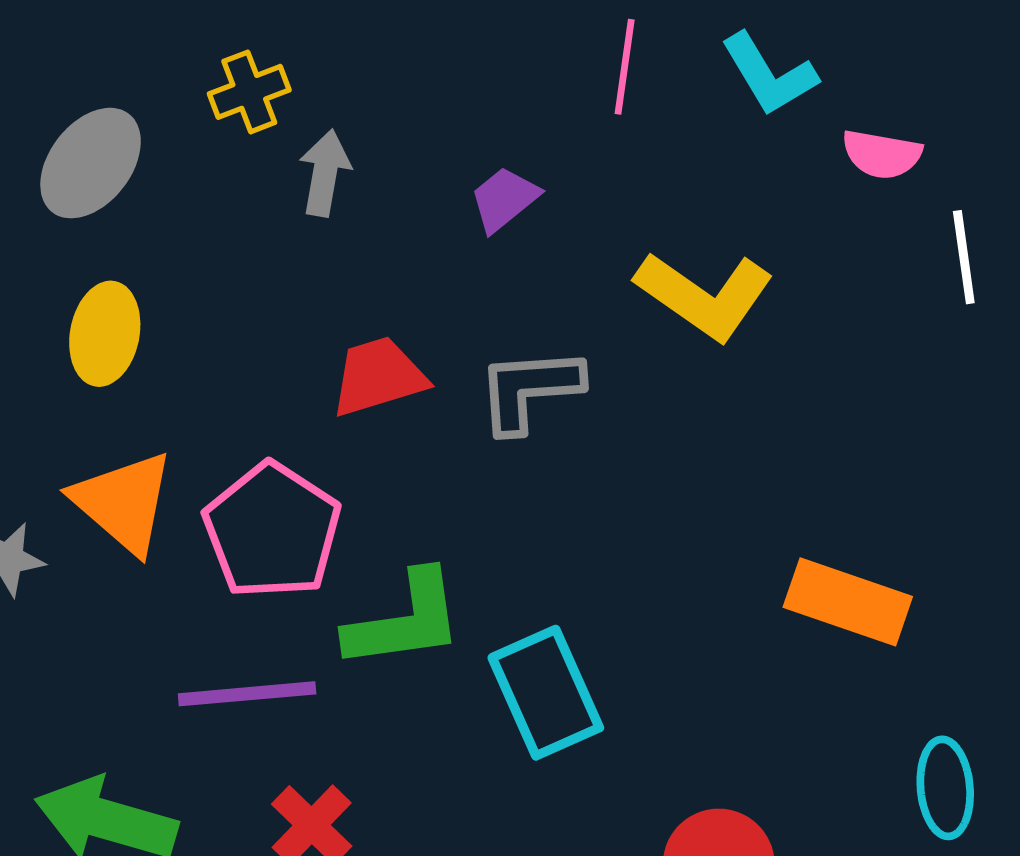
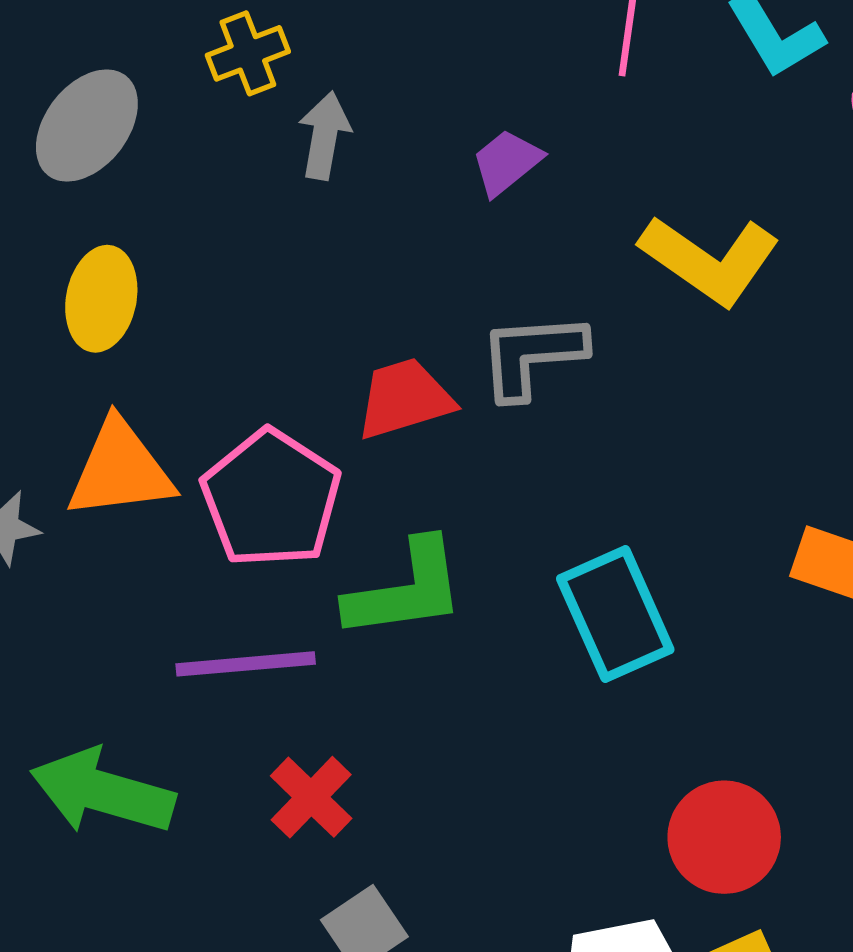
red trapezoid: (378, 376) -> (404, 399), moved
orange triangle: (123, 502) -> (120, 470), turned -48
cyan rectangle: (546, 693) -> (615, 614), moved

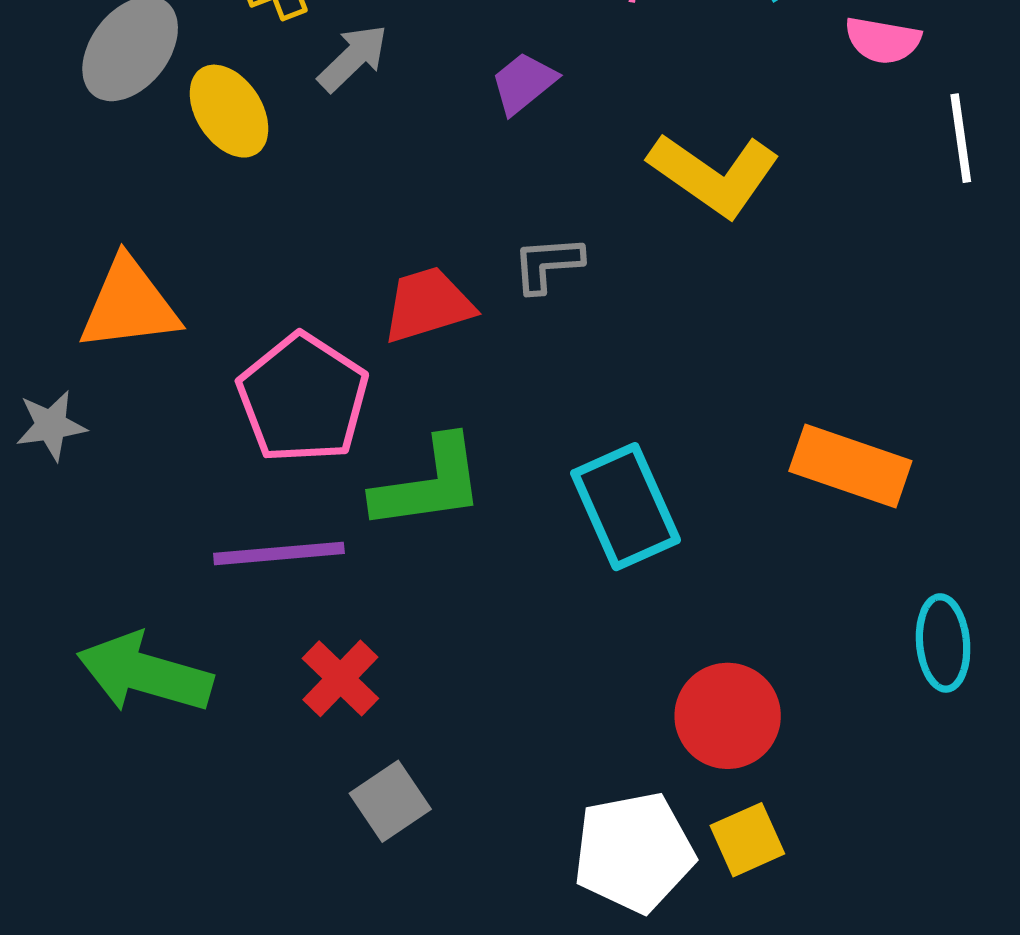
gray arrow: (324, 136) -> (353, 58), turned 36
yellow ellipse: (101, 299) -> (229, 111), moved, turned -44
gray L-shape: (532, 355) -> (548, 264), size x0.7
orange triangle: (120, 470) -> (129, 305), moved

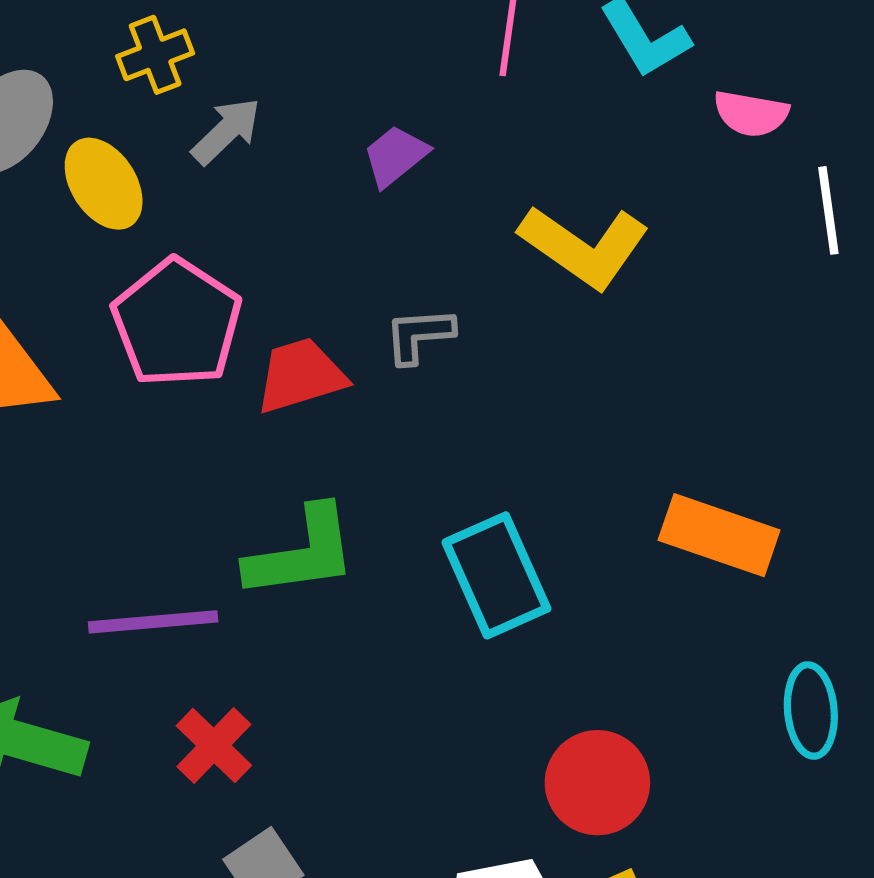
pink pentagon: (303, 398) -> (177, 323), moved

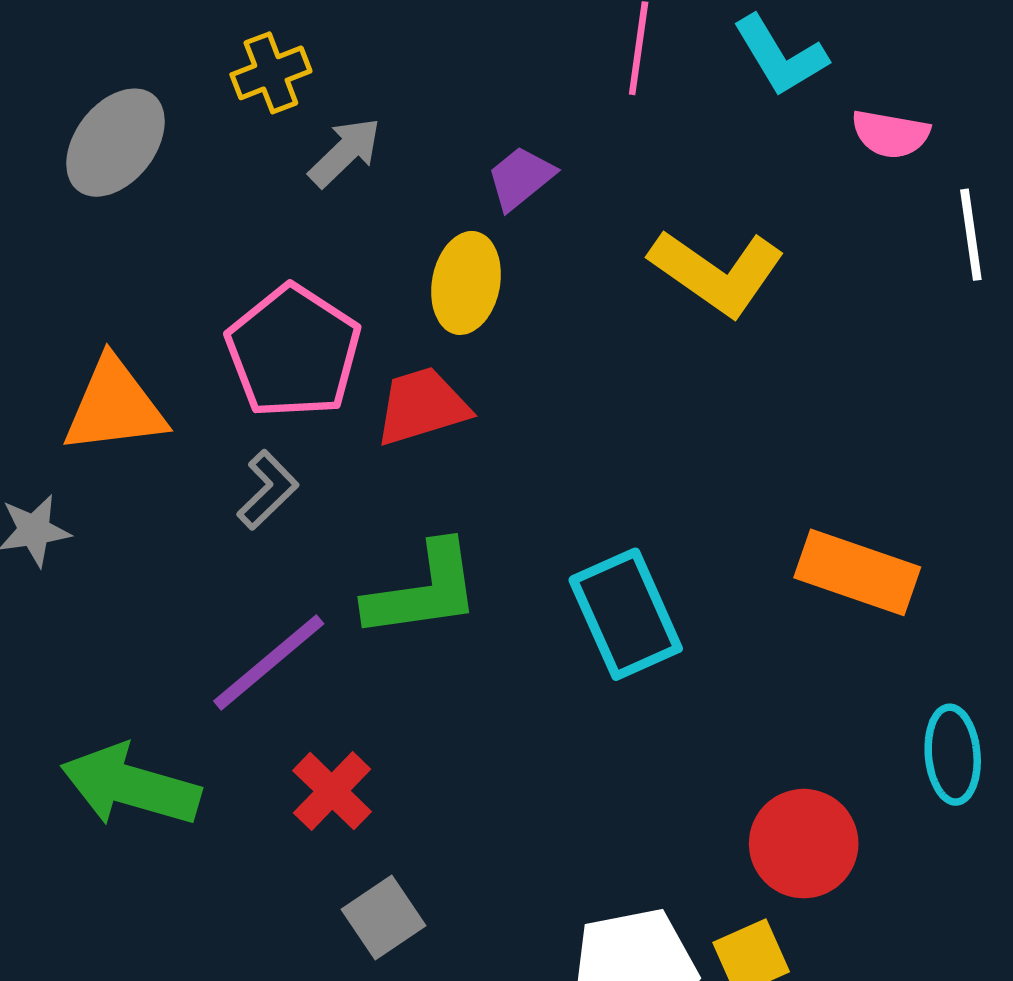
yellow ellipse: (104, 184) -> (466, 283), moved, turned 44
gray L-shape: (419, 335) -> (268, 490), moved, turned 140
purple line: (153, 622) -> (269, 662), turned -35
red circle: (597, 783) -> (804, 844), moved

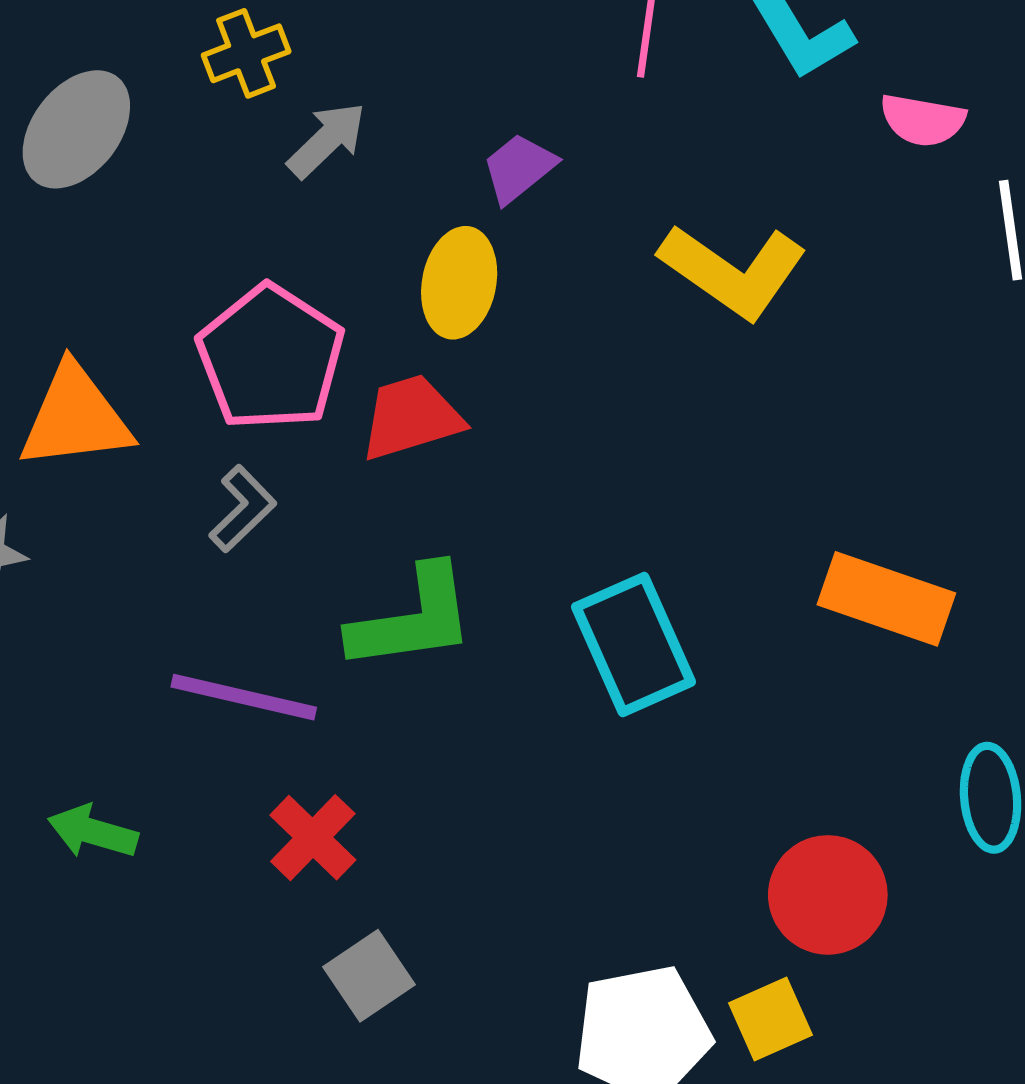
purple line: (269, 662) -> (244, 697), turned 53
green arrow: (130, 786) -> (93, 832), size x0.6

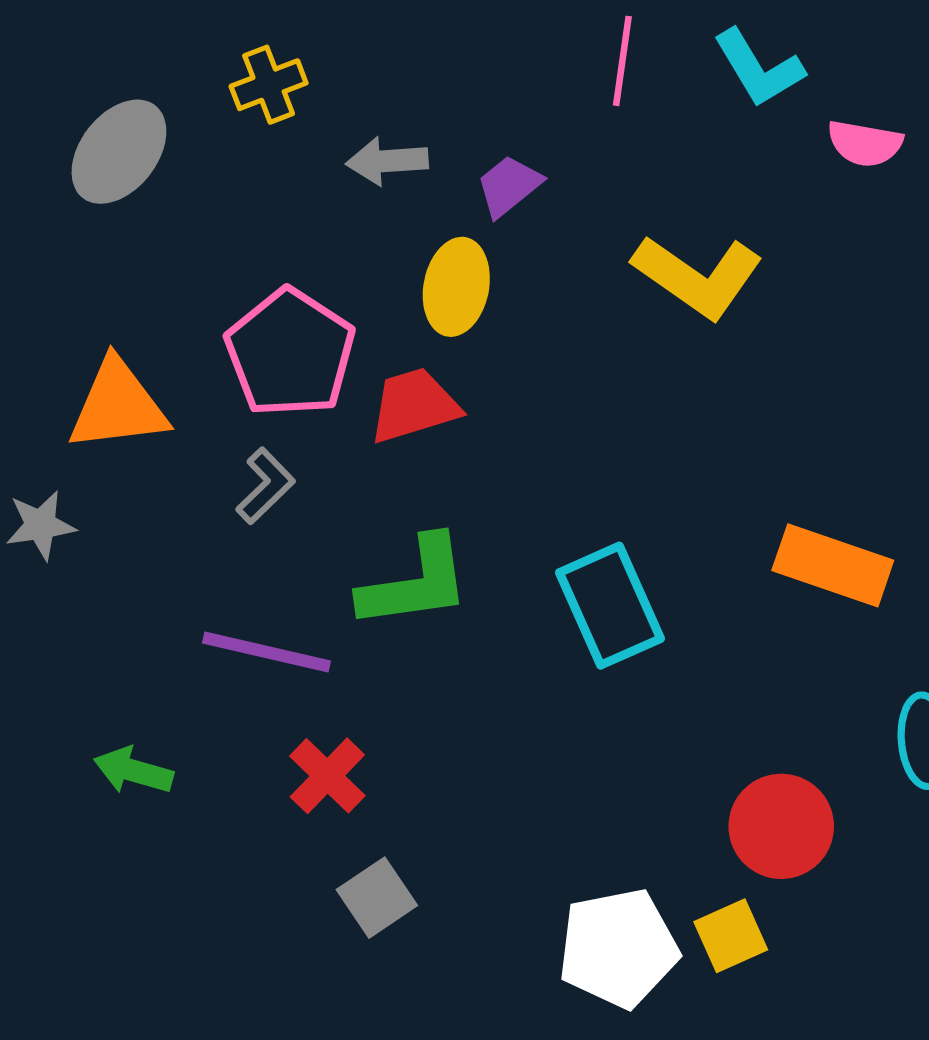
gray arrow: (327, 140) -> (387, 161), moved, turned -140

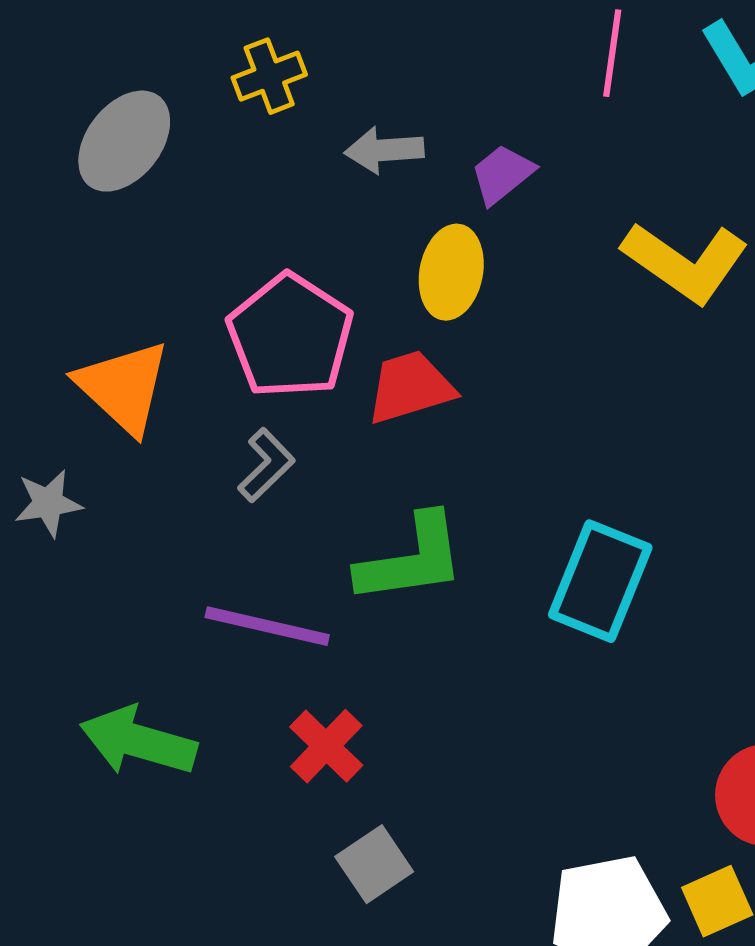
orange triangle: (118, 405) -> (123, 387), turned 50
cyan rectangle: (610, 606) -> (600, 581), turned 46
green arrow: (133, 771) -> (138, 741), size x1.5

